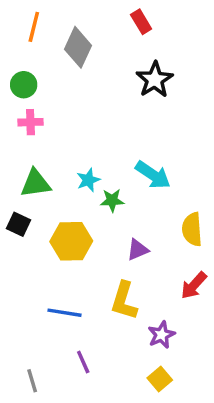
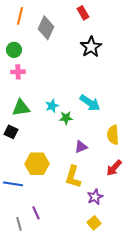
yellow hexagon: (71, 241) -> (37, 164), moved
blue line: (64, 313) -> (13, 184), moved
purple line: (83, 362) -> (36, 213), moved

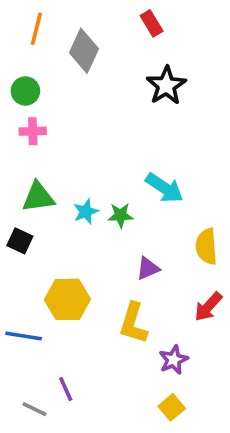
cyan star: (52, 106) -> (86, 212), moved
gray line: (19, 224) -> (35, 409), turned -48

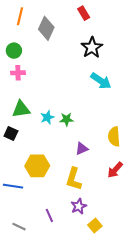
cyan arrow: (164, 188) -> (101, 81), moved
purple star: (174, 360) -> (79, 206), moved
purple line: (66, 389) -> (49, 215), moved

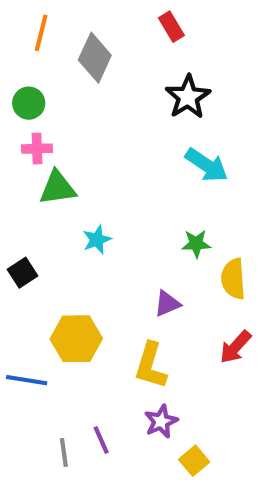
green triangle: (21, 109) -> (58, 188), moved
green star: (67, 119) -> (196, 244), moved
black square: (11, 134) -> (23, 273), turned 32
gray line: (19, 227) -> (64, 452), moved, turned 56

